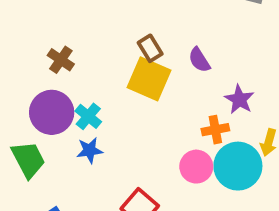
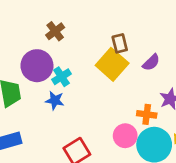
purple semicircle: (199, 60) -> (151, 62), turned -120

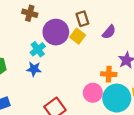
brown cross: (55, 31) -> (30, 13), turned -32
yellow square: (112, 64) -> (78, 36), size x0.6
purple circle: (37, 66) -> (56, 32), moved

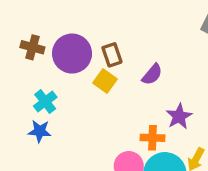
purple circle: (56, 32) -> (72, 54), moved

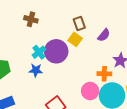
purple circle: (72, 54) -> (56, 51), moved

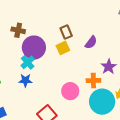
yellow square: (75, 39) -> (63, 48), turned 32
purple circle: (56, 51) -> (34, 48), moved
pink circle: (90, 91) -> (70, 91), moved

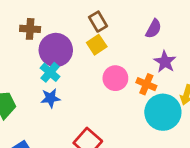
purple semicircle: (91, 42) -> (154, 29), moved
orange cross: (93, 80) -> (146, 84), turned 32
pink circle: (70, 91) -> (115, 78), moved

